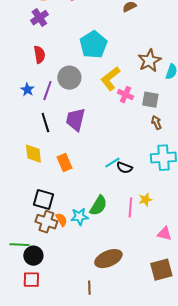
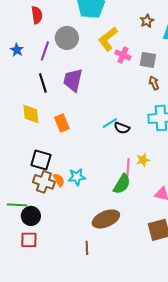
brown star: (149, 61) -> (147, 21), size x0.6
blue star: (27, 90) -> (17, 50), moved
green semicircle: (98, 206) -> (122, 184), moved

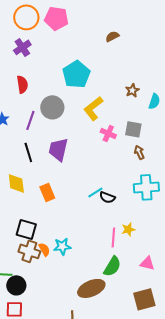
pink cross: (123, 55) -> (108, 133), moved
green semicircle: (122, 184) -> (112, 266), moved

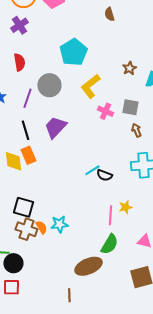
brown semicircle: (112, 36) -> (109, 14), turned -80
purple trapezoid: (58, 149) -> (55, 127), turned 30
orange rectangle: (47, 192) -> (28, 155), moved

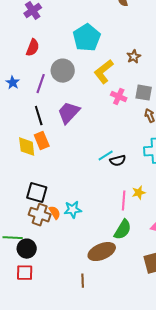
red semicircle: (19, 62) -> (33, 48), turned 30
brown star: (129, 68) -> (134, 57), moved
black semicircle: (104, 175) -> (118, 161), turned -35

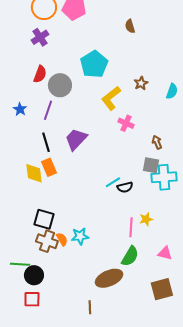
gray circle: (63, 71) -> (60, 85), moved
gray square: (144, 93) -> (151, 165), moved

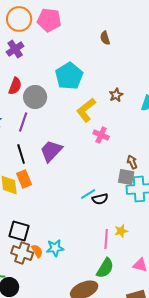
brown arrow: (157, 142) -> (132, 162), moved

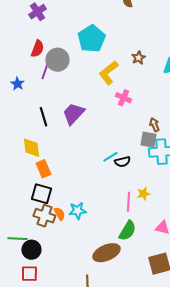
purple line: (23, 122) -> (45, 70), moved
orange rectangle: (24, 179) -> (43, 169), moved

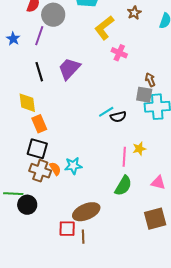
purple line: (45, 70) -> (39, 36), moved
brown ellipse: (106, 253) -> (86, 212), moved
red square: (29, 274) -> (67, 229), moved

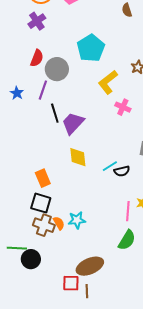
black line: (39, 72) -> (55, 113), moved
yellow diamond: (27, 103) -> (78, 157), moved

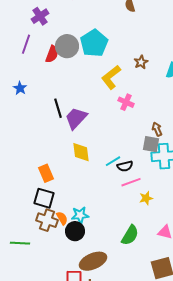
red semicircle: (37, 58) -> (52, 54), moved
gray circle: (57, 69) -> (67, 46), moved
purple line: (43, 90) -> (26, 44), moved
pink line: (128, 211) -> (131, 182), moved, turned 66
black circle: (31, 259) -> (75, 231), moved

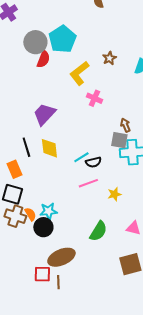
red semicircle: (52, 54) -> (43, 59), moved
black line: (58, 108) -> (26, 147), moved
pink line: (131, 182) -> (88, 183), moved

